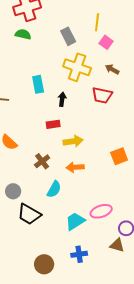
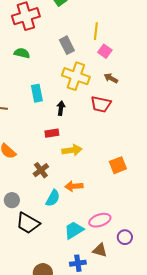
green semicircle: (23, 34) -> (22, 53), moved
orange arrow: (75, 167) -> (74, 186), moved
brown triangle: (117, 245) -> (100, 250), moved

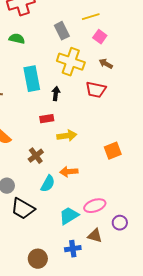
yellow line: (96, 31) -> (91, 17), turned 66
cyan rectangle: (37, 93) -> (32, 79), size x1.4

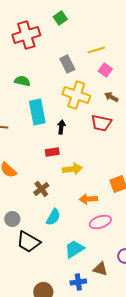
green semicircle: (17, 39) -> (22, 81), moved
orange arrow: (69, 172) -> (88, 199), moved
pink ellipse: (95, 206) -> (100, 222), moved

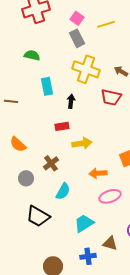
pink square: (105, 70) -> (77, 18), moved
cyan rectangle: (37, 112) -> (47, 86), size x0.7
gray circle: (12, 219) -> (26, 178), moved

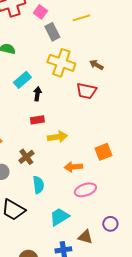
pink square: (77, 18) -> (40, 12), moved
cyan rectangle: (47, 86) -> (22, 80), turned 60
black arrow: (71, 101) -> (37, 94), moved
cyan semicircle: (63, 191) -> (38, 185), turned -36

